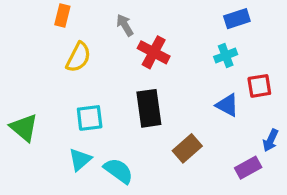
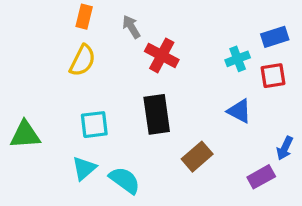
orange rectangle: (62, 15) -> (84, 17), moved
blue rectangle: (237, 19) -> (275, 37), moved
red square: (259, 86) -> (273, 76), moved
green triangle: (24, 128) -> (25, 135), turned -44

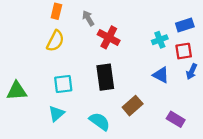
blue arrow: (285, 148) -> (192, 72), moved
purple rectangle: (261, 177) -> (176, 119), turned 60
cyan semicircle: (125, 180) -> (100, 121), moved

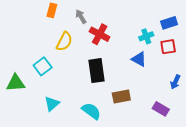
yellow semicircle: (55, 41) -> (64, 41), moved
blue arrow: (192, 72) -> (175, 82), moved
blue triangle: (161, 75) -> (139, 59), moved
cyan square: (63, 84) -> (43, 66), moved, turned -30
brown rectangle: (133, 106) -> (121, 96), turned 30

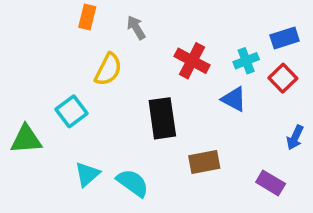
red cross: (100, 34) -> (192, 61), moved
red square: (168, 47) -> (283, 78), turned -35
cyan semicircle: (91, 111) -> (133, 183), moved

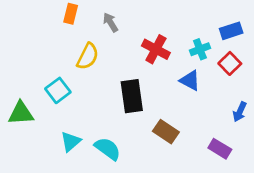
brown rectangle: (204, 162) -> (166, 132), turned 45

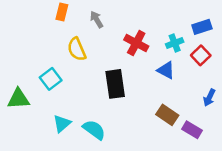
yellow semicircle: (88, 56) -> (77, 49), turned 130
brown rectangle: (166, 132) -> (167, 115), moved

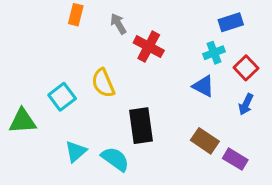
blue rectangle: (202, 27) -> (231, 22), moved
red cross: (136, 43) -> (149, 47), moved
yellow semicircle: (77, 49) -> (103, 83), moved
black rectangle: (115, 84) -> (141, 126), moved
blue arrow: (209, 98) -> (246, 104), moved

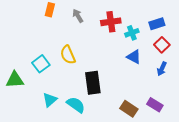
blue rectangle: (231, 22) -> (157, 24), moved
red cross: (149, 47) -> (111, 22), moved, turned -36
cyan cross: (214, 53) -> (132, 33), moved
brown rectangle: (205, 141) -> (129, 109), moved

